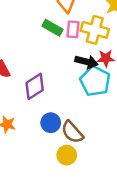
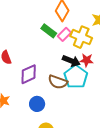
pink rectangle: (73, 29) -> (64, 34), turned 32
brown semicircle: (72, 132) -> (58, 82), moved, turned -36

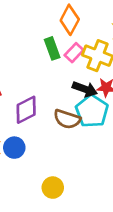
green rectangle: (49, 31) -> (52, 48), turned 35
blue circle: (37, 104) -> (14, 148), moved

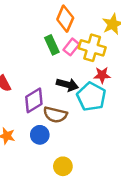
black arrow: (85, 89) -> (67, 85), moved
brown semicircle: (67, 119) -> (55, 115), moved
blue circle: (14, 148) -> (40, 135), moved

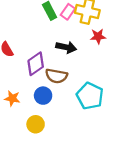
cyan pentagon: (91, 97) -> (90, 96), moved
yellow circle: (63, 166) -> (36, 124), moved

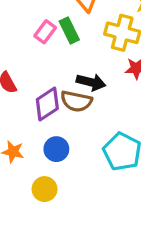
pink rectangle: (68, 12) -> (45, 32), moved
brown semicircle: (56, 76) -> (76, 101), moved

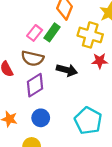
green rectangle: (69, 30) -> (52, 32), turned 60
brown semicircle: (76, 101) -> (32, 58), moved

